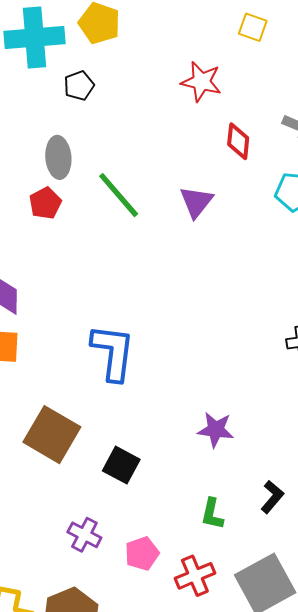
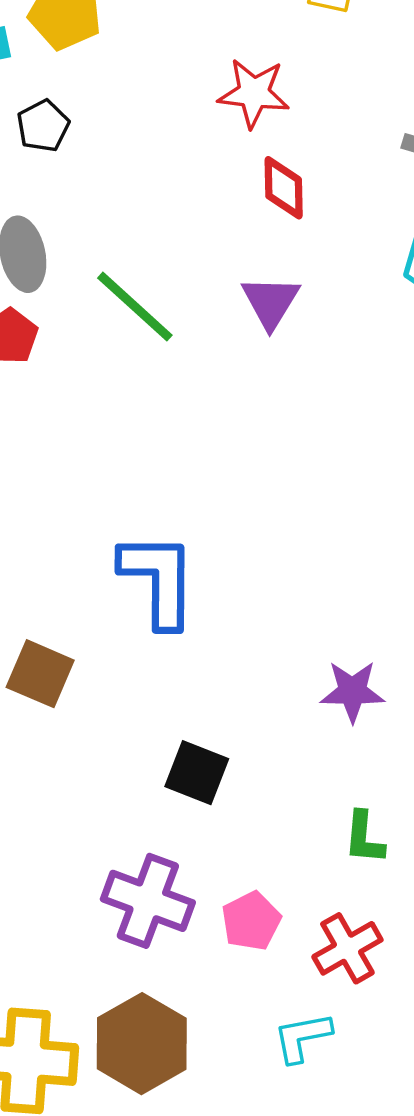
red diamond: (238, 141) -> (284, 188), moved
brown square: (52, 435) -> (40, 674), moved, size x0.7
purple cross: (84, 535) -> (148, 901), size x1.5

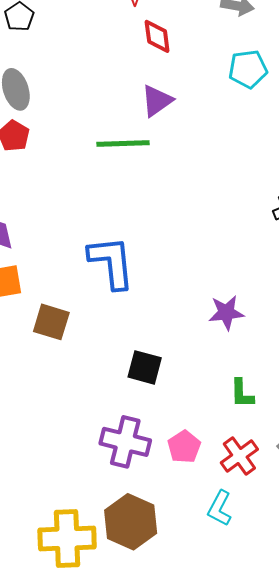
purple triangle: (271, 302) -> (157, 101), turned 30
green line: (135, 307) -> (123, 143), moved, turned -38
cyan L-shape: (302, 1037) -> (220, 508), turned -45

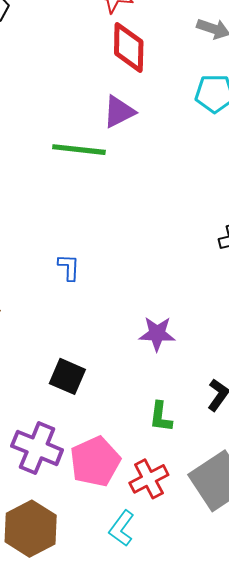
red diamond: (157, 36) -> (129, 47), size x1.4
blue L-shape: (111, 262) -> (69, 267), moved, size x0.5
pink pentagon: (184, 447) -> (95, 462), size x1.5

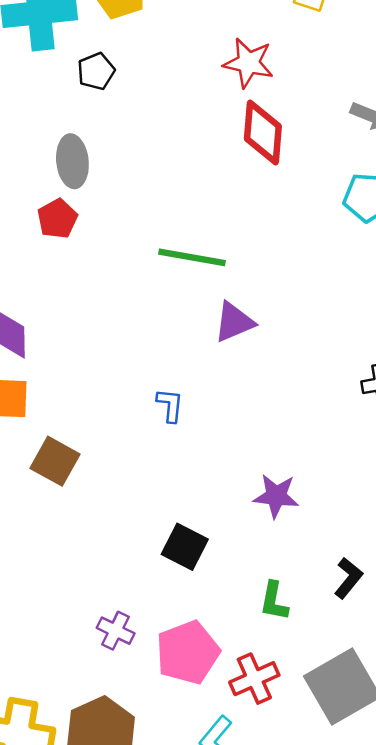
purple triangle: (119, 112) -> (234, 322), moved
black square: (67, 376) -> (185, 547), moved
purple cross: (37, 448) -> (116, 631), size x0.6

